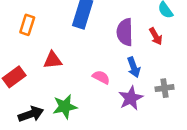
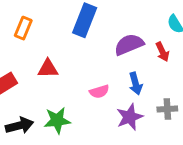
purple semicircle: (125, 32) -> (129, 44), turned 64
pink semicircle: (101, 77) -> (99, 92), turned 132

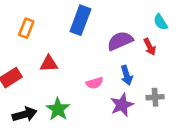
green star: (57, 120) -> (58, 109), turned -30

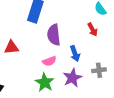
purple semicircle: (120, 41) -> (54, 35), moved, turned -70
green star: (58, 109) -> (45, 82), moved

